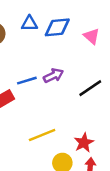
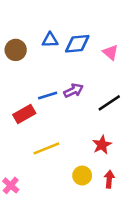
yellow line: (42, 135) -> (46, 148), moved
red star: (84, 143) -> (102, 145), moved

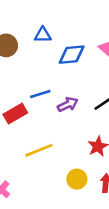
blue diamond: (77, 44) -> (72, 55), moved
purple arrow: (74, 91) -> (68, 104), moved

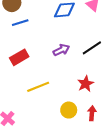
blue line: (40, 94) -> (20, 23), moved

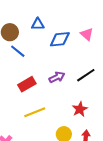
blue line: (20, 23) -> (18, 51), turned 56
red rectangle: (19, 57) -> (27, 84), moved

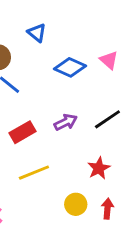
blue triangle: (38, 24) -> (37, 33), moved, turned 40
blue diamond: (60, 39) -> (70, 67), turned 30

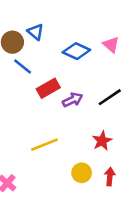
blue triangle: (37, 33) -> (35, 32), moved
red rectangle: (22, 132) -> (48, 88), moved

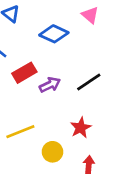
pink triangle: (111, 45) -> (90, 15), moved
yellow circle: (82, 173) -> (53, 152), moved

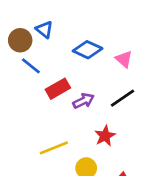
pink triangle: (90, 15) -> (124, 59), moved
red star: (81, 128) -> (105, 136), moved

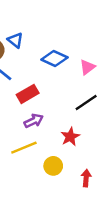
pink triangle: (124, 59) -> (87, 67), turned 42
purple arrow: (83, 101) -> (34, 121), moved

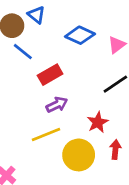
yellow circle: (53, 166) -> (79, 155), size x1.5
red arrow: (86, 178) -> (115, 150), moved

